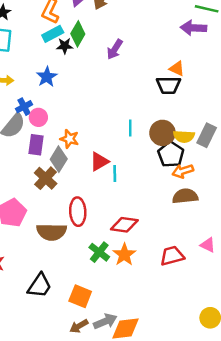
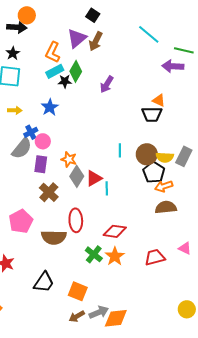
gray diamond: (59, 159) -> (77, 176), moved

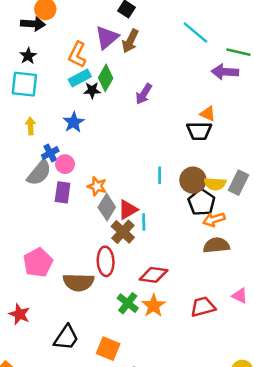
yellow arrow: (15, 110) -> (31, 126), turned -96
brown cross: (49, 192) -> (123, 232), moved

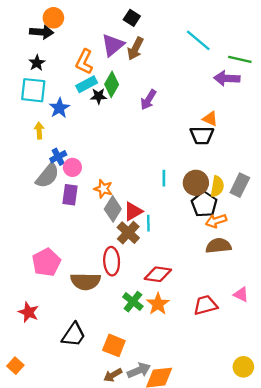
blue star: (74, 122) -> (59, 108), moved
yellow semicircle: (215, 184) -> (217, 186), turned -84

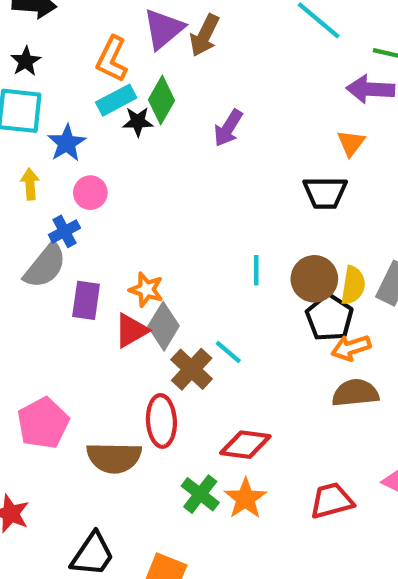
orange triangle: (210, 119) -> (351, 143), moved, turned 42
pink circle: (72, 167) -> (90, 193), moved
red triangle: (133, 211) -> (131, 330), moved
cyan line: (148, 223) -> (228, 352), turned -49

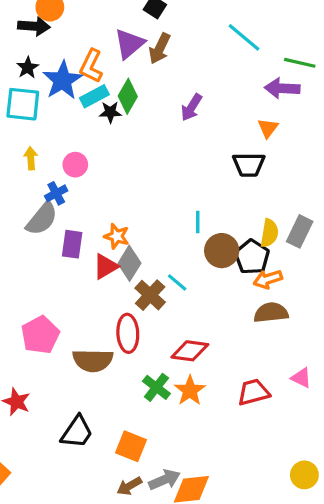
purple arrow: (228, 128) -> (191, 107), moved
blue star: (67, 143) -> (63, 80), moved, size x1.4
brown circle: (314, 279) -> (222, 251), moved

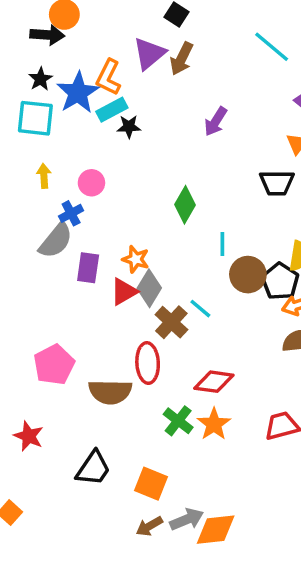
green diamond: (128, 96) -> (185, 205), moved

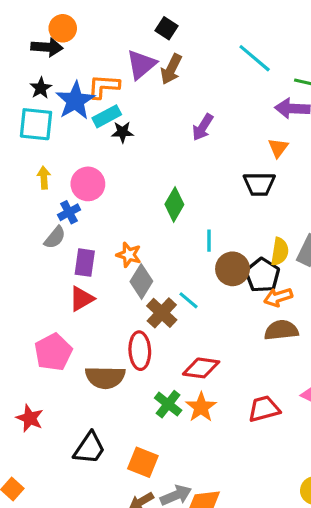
orange L-shape: (108, 77) -> (104, 86), turned 68
pink circle: (91, 183) -> (88, 184), size x1.4
gray semicircle: (56, 241) -> (55, 237), size x0.7
red triangle: (124, 292) -> (82, 299), moved

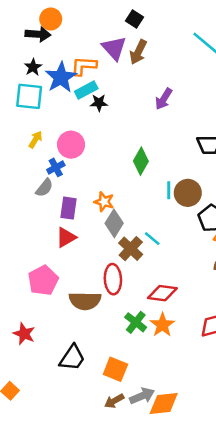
purple triangle: (141, 64) -> (114, 48), turned -32
yellow arrow: (44, 178) -> (35, 140), turned 36
brown circle: (233, 269) -> (188, 193), moved

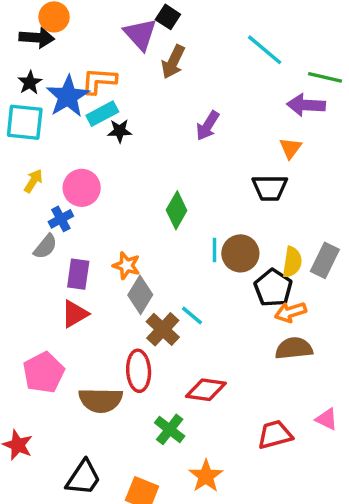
purple triangle: (114, 48) -> (140, 34), moved
orange star: (162, 325) -> (206, 476), moved

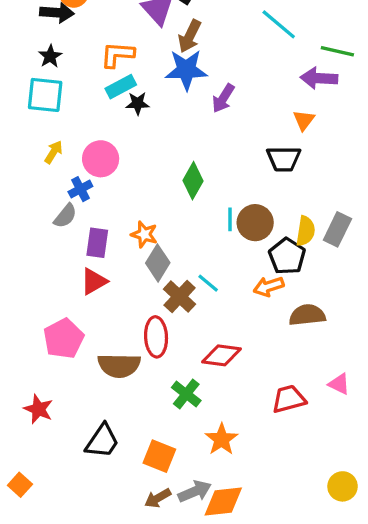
blue star: (68, 96) -> (186, 70), moved, turned 30
orange arrow: (290, 312) -> (269, 286), moved

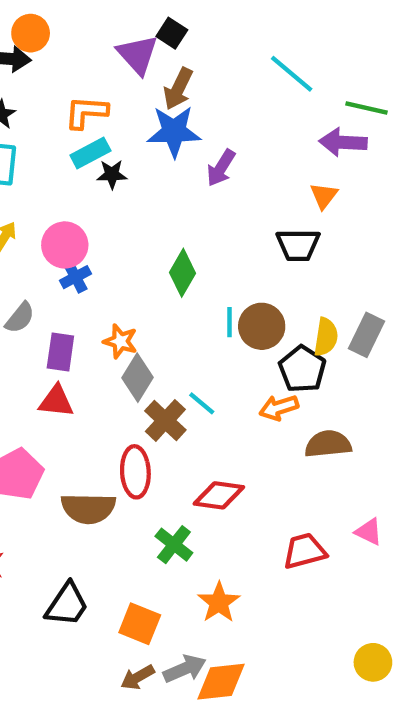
blue cross: (80, 189) -> (75, 277), moved
red triangle: (94, 281) -> (56, 401), turned 36

